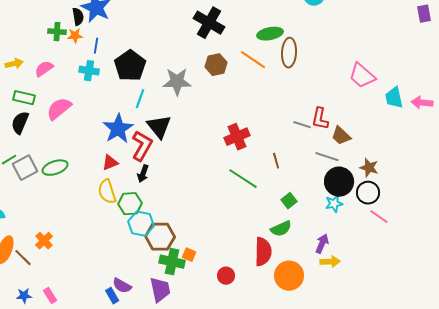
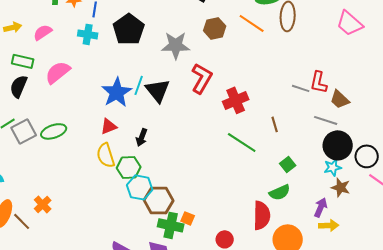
pink trapezoid: (362, 76) -> (350, 23), moved
cyan line: (140, 99) -> (139, 85), moved
red L-shape: (142, 146) -> (202, 78), moved
brown star: (369, 168) -> (341, 187), moved

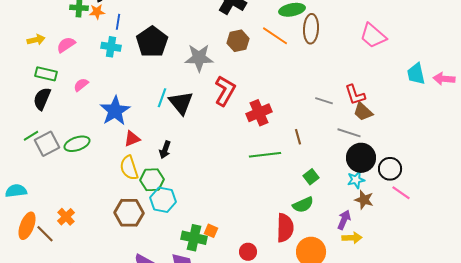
pink semicircle: (58, 72) -> (81, 85), size x0.6
red L-shape: (319, 82) -> (355, 95), moved, turned -30
blue star: (117, 92) -> (115, 111), moved
green line: (242, 142) -> (265, 155), turned -40
brown hexagon: (159, 200) -> (129, 213), moved

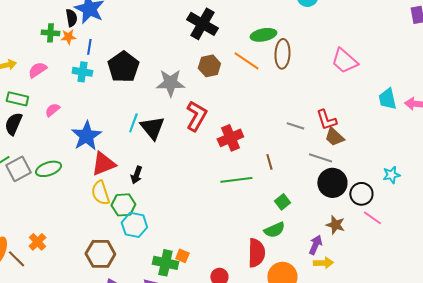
red triangle: (132, 139) -> (103, 164), size x1.5
cyan star: (356, 180) -> (391, 175), moved
brown hexagon: (129, 213) -> (100, 254), moved

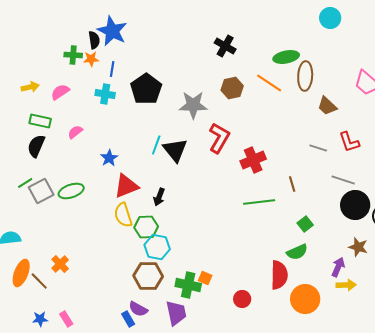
black cross: (202, 24) -> (225, 46), size x0.7
blue star: (86, 136) -> (109, 158), size x0.6
brown trapezoid: (334, 137) -> (327, 106), moved
brown hexagon: (100, 254) -> (148, 276), moved

